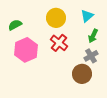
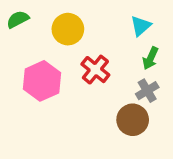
yellow circle: (56, 18) -> (68, 29), moved
green semicircle: (15, 25) -> (18, 19), moved

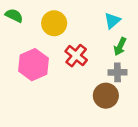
green semicircle: (18, 19) -> (14, 16), turned 54
gray cross: (147, 91) -> (117, 72), turned 30

